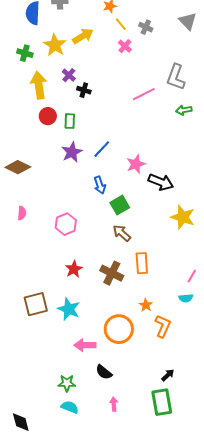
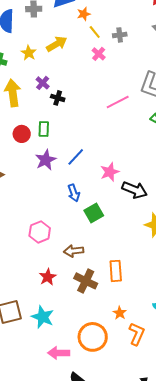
gray cross: (146, 27) -> (120, 35), turned -32
yellow star: (55, 45) -> (29, 53), size x0.7
red circle: (48, 116) -> (22, 134), moved
brown arrow: (122, 233) -> (74, 251), moved, turned -48

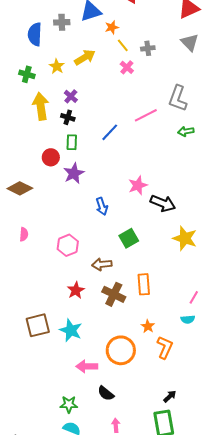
black cross: (58, 98) -> (68, 117), moved
red circle: (22, 134) -> (51, 157), moved
blue line: (76, 157) -> (110, 132), moved
green square: (94, 213) -> (129, 238), moved

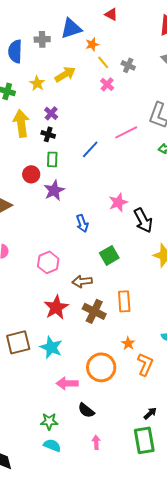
gray cross: (148, 48) -> (128, 65), turned 32
black arrow: (163, 203) -> (143, 220), turned 40
red star: (76, 290) -> (56, 307), size x1.4

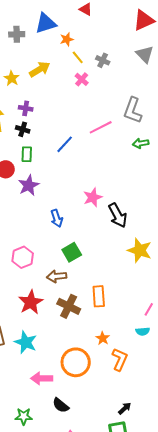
purple cross: (51, 113) -> (26, 108), turned -32
green square: (109, 255) -> (72, 252), moved

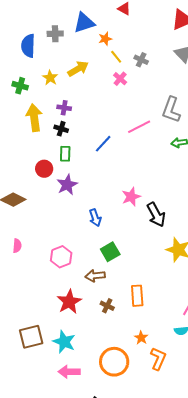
brown cross: (69, 306) -> (107, 306), size x0.6
pink arrow: (42, 378) -> (69, 372), moved

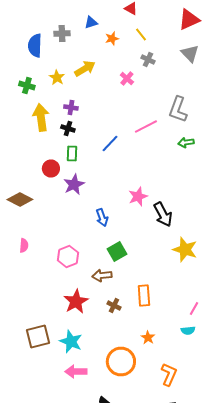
blue triangle: (84, 23) -> (91, 22), size x0.6
yellow line: (116, 57) -> (141, 34), moved
orange L-shape: (158, 359) -> (169, 374), moved

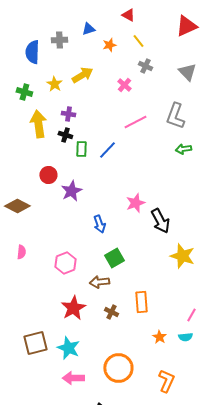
gray triangle: (190, 54) -> (187, 72), moved
pink line: (146, 126) -> (135, 122), moved
green rectangle: (72, 154) -> (81, 149), moved
orange star: (148, 338) -> (159, 337), moved

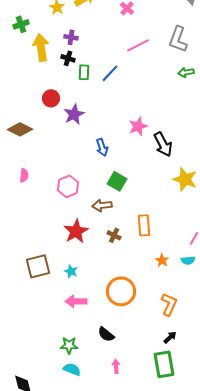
green cross: (24, 92) -> (21, 24), moved, turned -35
green square: (114, 258) -> (117, 181), turned -30
cyan star: (68, 348) -> (71, 271), size x0.6

